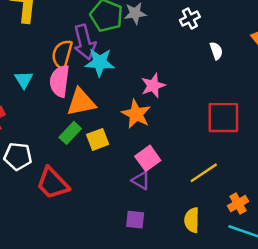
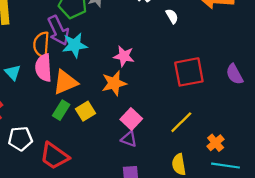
pink star: (153, 86) -> (124, 56), turned -30
orange star: (136, 114) -> (114, 83), turned -30

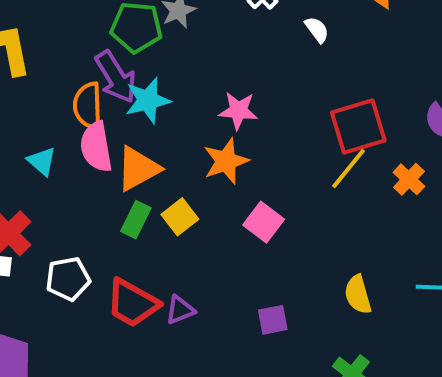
yellow line: (181, 122) -> (349, 168), moved
purple triangle: (129, 139) -> (180, 310), moved, turned -35
orange cross: (216, 143) -> (409, 179), moved

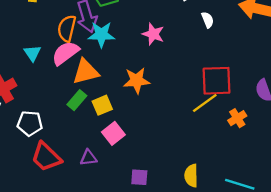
pink star: (238, 111) -> (153, 34), moved
pink semicircle: (96, 147) -> (65, 53), turned 48
pink square: (264, 222) -> (113, 133), moved
red trapezoid: (133, 303) -> (46, 157), moved

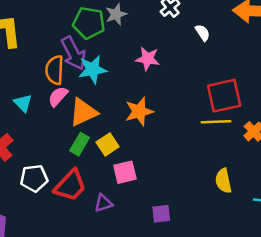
pink semicircle: (65, 53) -> (58, 96), size x0.7
yellow line: (205, 103) -> (216, 122), turned 44
pink square: (113, 133) -> (125, 172), turned 35
red trapezoid: (46, 157) -> (70, 186), moved, turned -80
yellow semicircle: (191, 176) -> (223, 181), moved

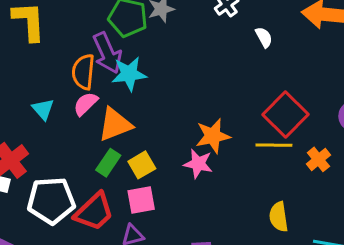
pink star: (148, 59) -> (198, 164), moved
red square: (224, 96) -> (285, 114), turned -36
orange star: (139, 111) -> (213, 136), moved
pink square: (125, 172) -> (141, 200), moved
white pentagon: (34, 178) -> (51, 201), size x1.4

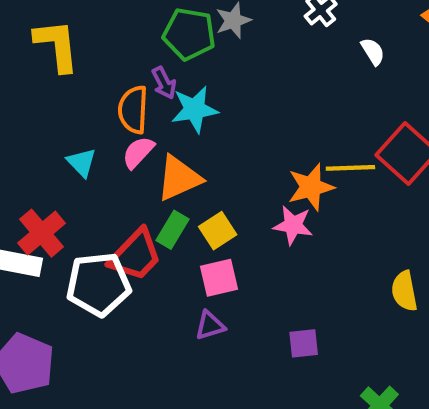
purple arrow: (107, 53) -> (164, 83), size x0.6
yellow line: (274, 145) -> (350, 168), moved
red trapezoid: (94, 212) -> (135, 255), moved

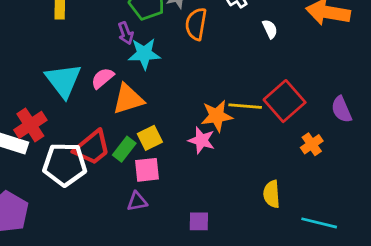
orange semicircle: (133, 110) -> (196, 24), moved
cyan triangle: (82, 163) -> (63, 80), size x1.8
green rectangle: (172, 230) -> (124, 149), moved

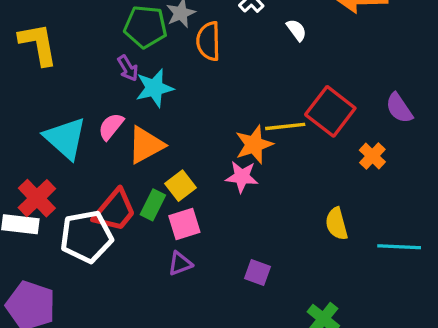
purple square: (199, 221) -> (257, 273), turned 30

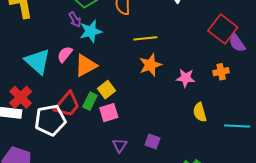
red square: (330, 111) -> (223, 29), moved
yellow line: (285, 126) -> (145, 38), moved
orange cross: (372, 156) -> (221, 72), turned 35
pink star: (242, 177) -> (186, 78), moved
purple triangle: (180, 264) -> (120, 145), moved, turned -35

